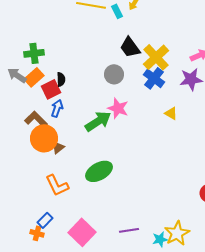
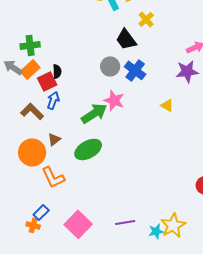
yellow cross: (156, 57) -> (146, 19), moved, size x0.6
blue cross: (154, 78) -> (135, 70), moved
orange circle: (44, 138) -> (32, 152), moved
green ellipse: (99, 171) -> (88, 149), moved

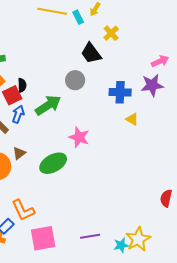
blue cross: (135, 70) -> (120, 92), moved, turned -35
pink star: (114, 100) -> (79, 137), moved
green arrow: (94, 113) -> (48, 105), moved
orange L-shape: (53, 177) -> (23, 210), moved
pink square: (78, 224) -> (43, 238), turned 36

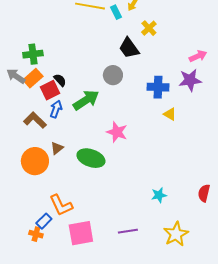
black semicircle: (22, 85) -> (60, 80), turned -40
green ellipse: (53, 163) -> (91, 158), turned 48
cyan star: (121, 245) -> (159, 195), moved

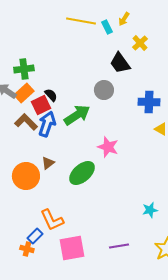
blue arrow: (56, 109) -> (47, 124), size x1.4
brown L-shape: (35, 120) -> (26, 122), moved
green ellipse: (91, 158) -> (82, 173), turned -60

